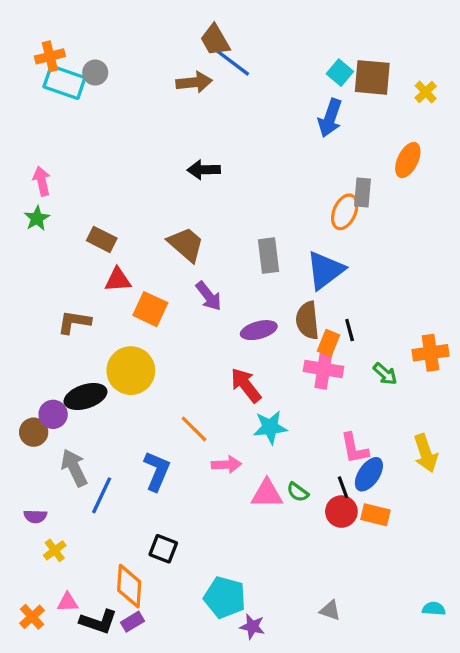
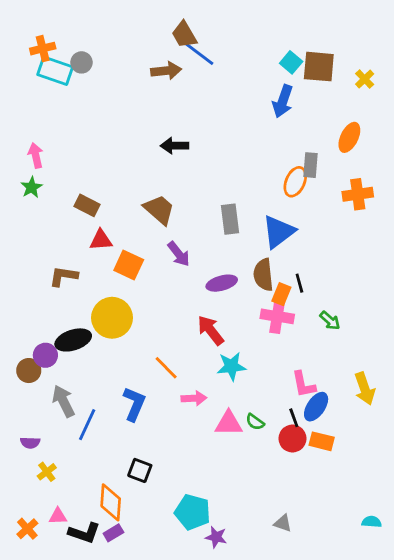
orange cross: (430, 353) -> (358, 194), moved

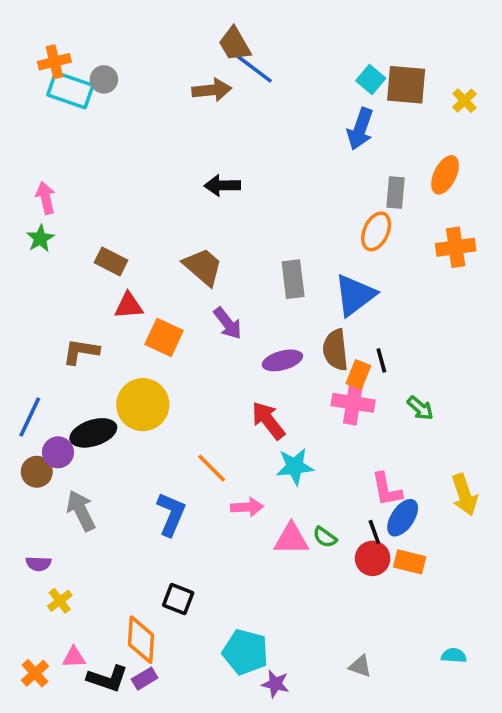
gray rectangle: (311, 165) -> (396, 193), moved
blue line: (87, 425) -> (30, 417), moved
cyan semicircle: (372, 522) -> (454, 656), moved

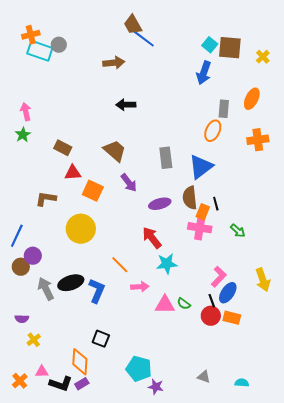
brown arrow: (212, 90) -> (114, 63), moved
black ellipse: (93, 433) -> (71, 283), moved
pink L-shape: (387, 489) -> (219, 277), turned -125
cyan semicircle: (454, 656) -> (242, 383), moved

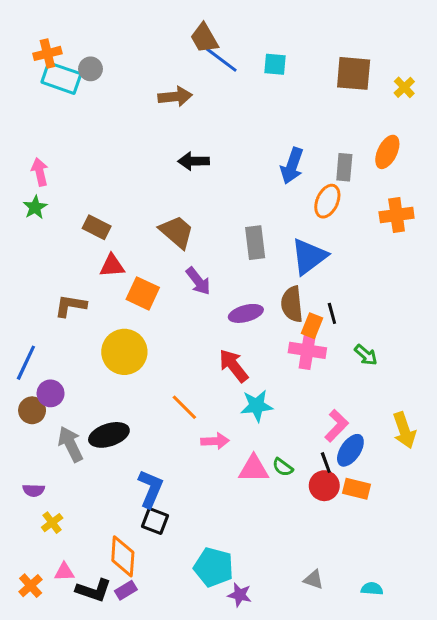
cyan square: (210, 45) -> (275, 64), moved, turned -35
blue arrow: (204, 73) -> (292, 166), moved
blue L-shape: (97, 291) -> (150, 489), moved

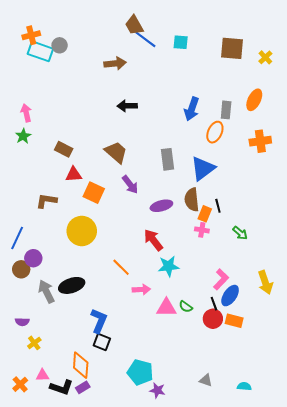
pink cross: (307, 350) -> (202, 230), size x0.6

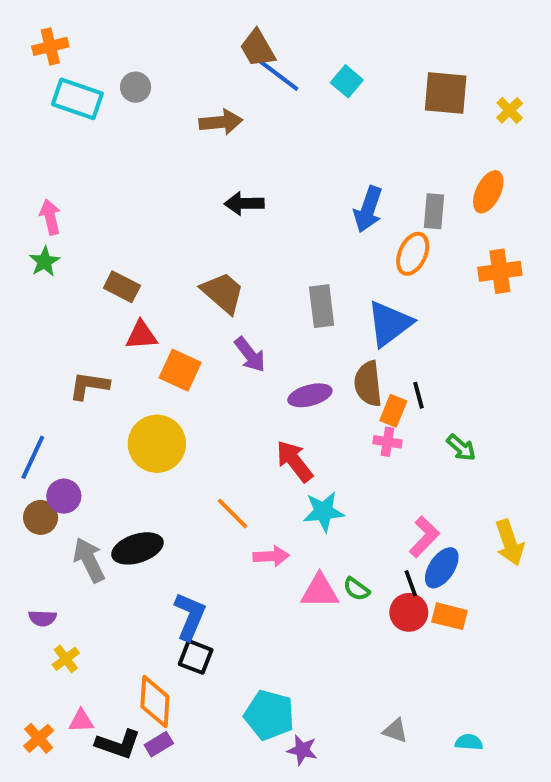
orange cross: (31, 35) -> (50, 46), moved
cyan square: (181, 42) -> (347, 81), turned 35
gray circle: (60, 45) -> (136, 87), moved

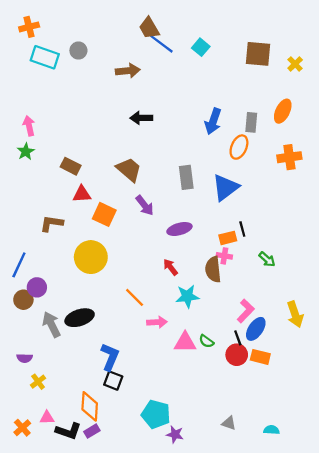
brown semicircle: (368, 384) -> (213, 269), moved
orange rectangle: (393, 411) -> (228, 238), turned 54
red arrow: (294, 461) -> (170, 267), size x0.7

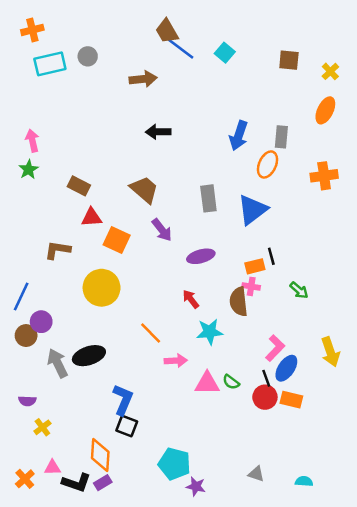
brown square: (258, 54) -> (289, 60), size x0.7
cyan rectangle: (45, 57) -> (50, 64), turned -32
orange ellipse: (283, 111) -> (325, 110), moved

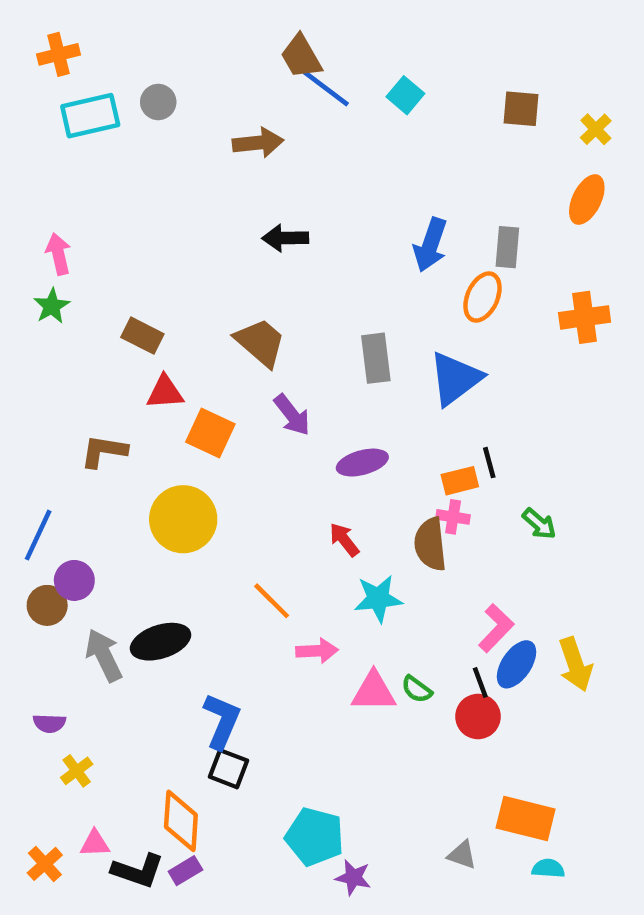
yellow arrow: (330, 352) -> (575, 664), moved
orange rectangle: (291, 400) -> (526, 819), moved, size x1.4

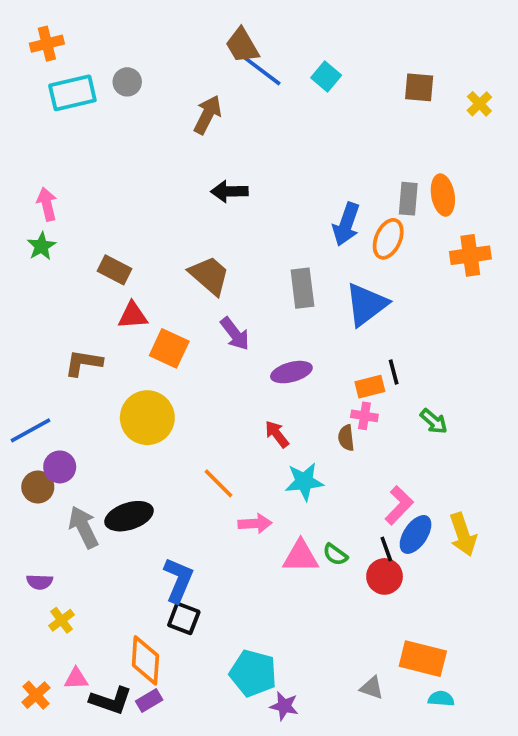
brown arrow: (258, 143) -> (208, 115), turned -57
orange ellipse: (587, 200) -> (443, 195), moved, turned -36
blue arrow: (430, 245) -> (346, 224), moved
blue line: (38, 535) -> (30, 430), turned 36
brown semicircle: (430, 544) -> (346, 438), size x0.6

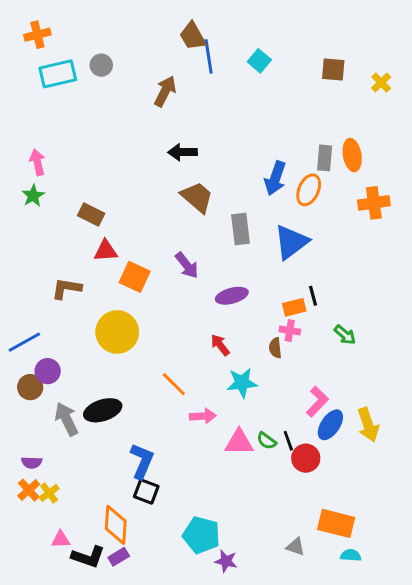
blue line: (262, 71) -> (209, 56), turned 44
brown trapezoid: (209, 275) -> (197, 197), moved
black line: (386, 549) -> (288, 441), moved
orange cross: (36, 695) -> (29, 490), moved

